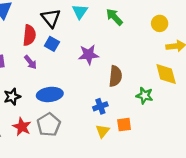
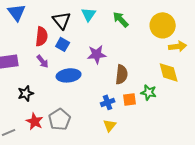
yellow circle: (160, 23) -> (163, 25), size x1.6
blue ellipse: (50, 94) -> (69, 75), moved
orange square: (124, 125) -> (130, 99), moved

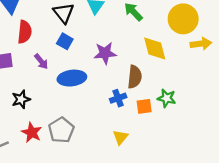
red semicircle: (42, 36) -> (25, 32), moved
yellow diamond: (169, 72) -> (155, 48), moved
blue cross: (108, 102) -> (118, 98), moved

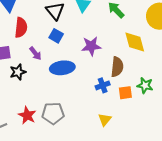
black star: (21, 99) -> (18, 72), moved
gray pentagon: (61, 130) -> (53, 113), turned 30

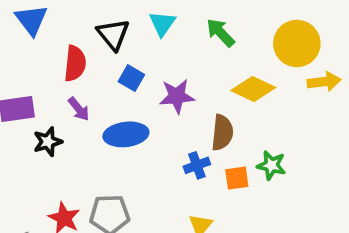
red semicircle: (21, 28) -> (75, 63), moved
blue square: (56, 36) -> (131, 78), moved
yellow diamond: (135, 42) -> (253, 89), turned -50

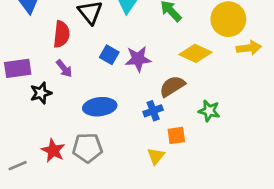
blue square: (131, 78) -> (109, 55), moved
brown semicircle: (222, 133) -> (172, 86), turned -128
blue ellipse: (126, 134) -> (100, 107), moved
orange square: (237, 178) -> (176, 135), moved

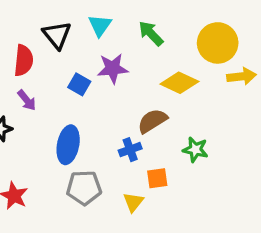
purple star: (138, 59) -> (113, 68), moved
blue ellipse: (100, 107) -> (68, 145), turned -72
gray pentagon: (87, 148) -> (84, 188), moved

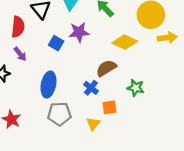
blue cross: (130, 150) -> (91, 88), turned -32

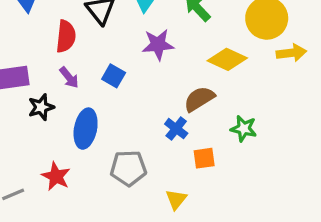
blue square: (56, 43) -> (114, 76), moved
blue ellipse: (48, 85) -> (86, 129), moved
yellow triangle: (93, 124) -> (176, 199), moved

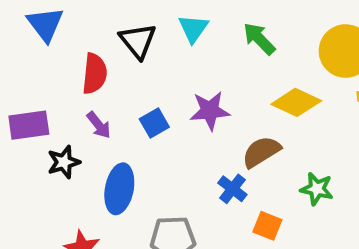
purple star: (158, 45) -> (210, 111), moved
blue square: (114, 76) -> (154, 123), turned 30
orange square: (204, 158) -> (267, 226), turned 30

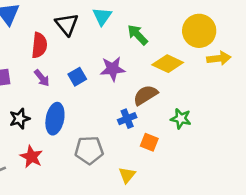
green arrow: (259, 39) -> (138, 35), moved
black star: (64, 162) -> (20, 119), moved
blue cross: (232, 189) -> (127, 119), turned 30

